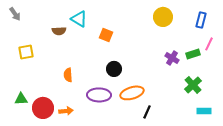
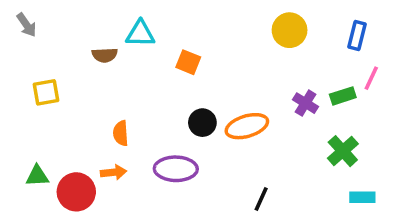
cyan triangle: (79, 19) -> (140, 34), turned -30
orange ellipse: (132, 93) -> (247, 126), moved
orange arrow: (66, 111) -> (114, 172), moved

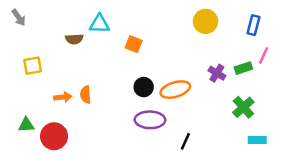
purple ellipse: (176, 169) -> (150, 120), moved
orange arrow: (114, 172) -> (63, 97), moved

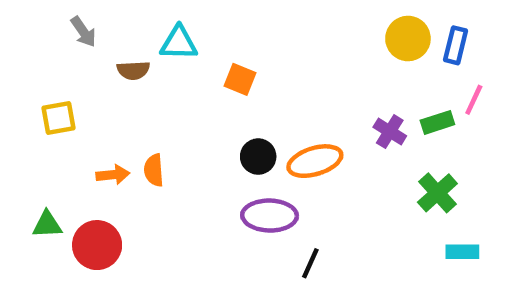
gray arrow: (19, 18) -> (83, 32), moved
yellow circle: (206, 21) -> (408, 39), moved
black line: (185, 141) -> (310, 263), moved

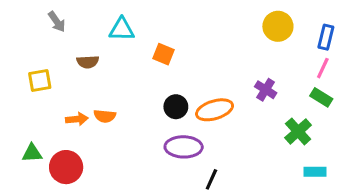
blue rectangle: (456, 45) -> (326, 37), moved
brown semicircle: (133, 70) -> (88, 62), moved
green rectangle: (437, 122) -> (321, 97), moved, turned 50
orange semicircle: (154, 170) -> (105, 116), turned -80

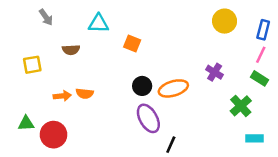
purple ellipse: (184, 147) -> (148, 118), turned 60

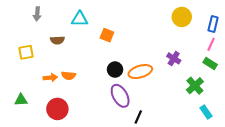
gray arrow: (46, 17) -> (37, 14), turned 40
red circle: (53, 135) -> (57, 109), moved
cyan rectangle: (254, 138) -> (206, 112), turned 56

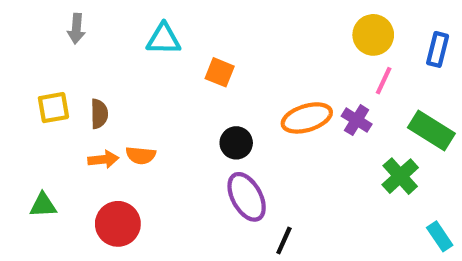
brown semicircle: (57, 40) -> (99, 114), moved, turned -88
pink line: (211, 44) -> (384, 81), moved
green rectangle: (210, 63) -> (431, 130), size x1.5
orange ellipse: (140, 72) -> (307, 118), moved
cyan rectangle: (206, 112) -> (440, 236), moved

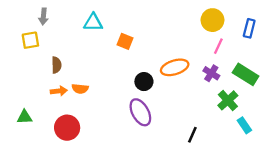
yellow square: (53, 108) -> (30, 40), moved
purple cross: (357, 120) -> (211, 73), moved
black circle: (236, 143) -> (144, 82), moved
cyan rectangle: (440, 236) -> (244, 125), moved
black line: (284, 240) -> (192, 135), moved

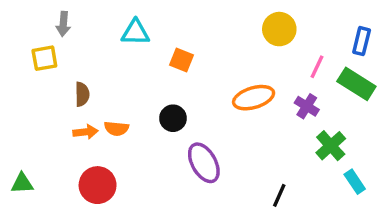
yellow circle: (212, 20) -> (279, 29), moved
green rectangle: (246, 74) -> (356, 84), moved
black circle: (144, 82) -> (173, 118), moved
green triangle: (25, 117) -> (22, 183), moved

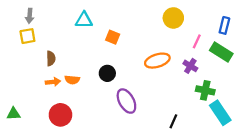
gray arrow: (63, 24) -> (30, 16), moved
green cross: (331, 146) -> (205, 90), turned -36
cyan rectangle: (355, 182) -> (220, 113), size x1.6

